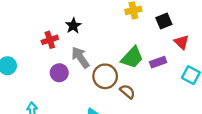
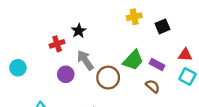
red triangle: (182, 42) -> (185, 55), moved, turned -40
purple rectangle: (158, 62) -> (157, 65), turned 48
brown semicircle: (127, 92) -> (153, 86), moved

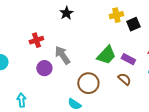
yellow cross: (134, 17) -> (116, 15), moved
black star: (79, 31) -> (66, 13), moved
brown circle: (108, 78) -> (88, 83), moved

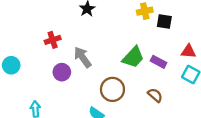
black square: (133, 24) -> (164, 21), turned 32
brown semicircle: (124, 79) -> (155, 95), moved

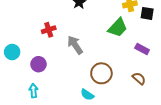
green trapezoid: (133, 57) -> (118, 28), moved
purple circle: (62, 72) -> (39, 64), moved

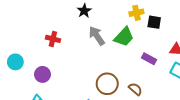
red cross: (49, 30) -> (53, 39), turned 32
gray arrow: (75, 45) -> (97, 36), moved
brown semicircle: (139, 78) -> (135, 89), moved

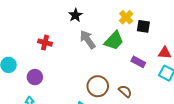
yellow cross: (136, 13) -> (126, 17), turned -32

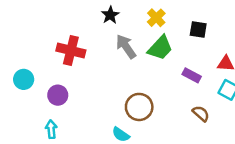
yellow cross: (126, 17) -> (156, 18), moved
red cross: (45, 43) -> (71, 51), size x1.5
brown semicircle: (125, 91) -> (201, 114), moved

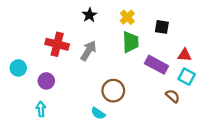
gray arrow: (126, 47) -> (88, 51), moved, turned 66
green trapezoid: (160, 48) -> (131, 42), turned -45
purple rectangle: (192, 75) -> (156, 65), size x1.5
brown semicircle: (201, 114) -> (173, 96), moved

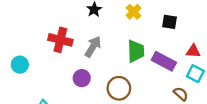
green trapezoid: (131, 42) -> (136, 51), moved
purple circle: (46, 81) -> (82, 78), moved

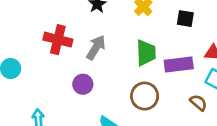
purple rectangle: (164, 61) -> (179, 65), turned -35
brown circle: (119, 88) -> (145, 96), moved

